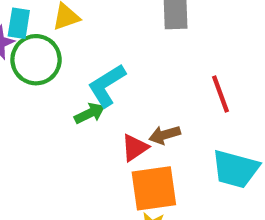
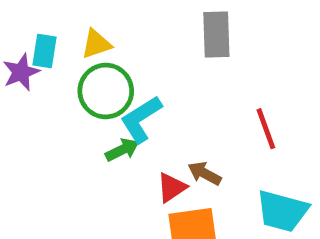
green circle: (36, 60) -> (106, 91), moved
brown arrow: (165, 135) -> (205, 173), turned 44

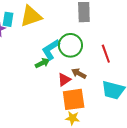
yellow triangle: (96, 44) -> (31, 16), size x1.6
green circle: (106, 91) -> (70, 45), moved

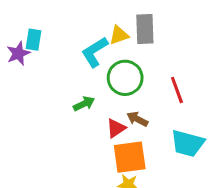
yellow triangle: (31, 16) -> (119, 35), moved, size x0.6
cyan L-shape: (51, 49) -> (95, 52), moved

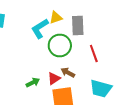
gray rectangle: (145, 29) -> (78, 26), moved
green arrow: (84, 104) -> (33, 82), moved

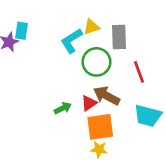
brown arrow: (68, 72) -> (106, 96), size x1.5

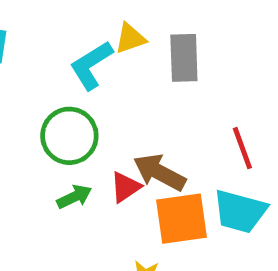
green circle: (96, 62) -> (69, 136), moved
red line: (139, 72) -> (242, 148), moved
orange square: (100, 127) -> (181, 219), moved

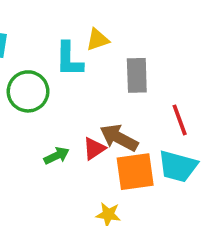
gray rectangle: (184, 58) -> (137, 75), moved
cyan L-shape: (91, 65) -> (69, 59), turned -57
green circle: (69, 136) -> (28, 91), moved

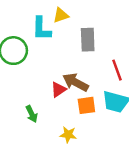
green arrow: (57, 156) -> (32, 114), moved, turned 91
orange square: (135, 172) -> (86, 105), size x0.7

